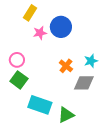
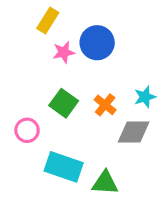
pink circle: (17, 60) -> (27, 130), moved
green square: (19, 80) -> (64, 103), moved
green triangle: (66, 115) -> (105, 183), turned 30

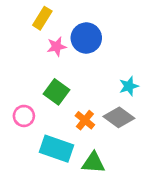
orange cross: (105, 105) -> (85, 120), moved
gray diamond: (134, 132) -> (119, 117), turned 36

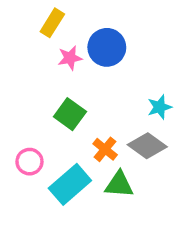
pink circle: (24, 116) -> (29, 162), moved
cyan rectangle: (57, 149) -> (70, 184), turned -60
green triangle: (93, 163) -> (119, 184), moved

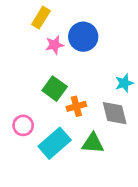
gray diamond: (147, 146) -> (115, 113), turned 40
orange cross: (105, 149) -> (76, 106), moved, turned 36

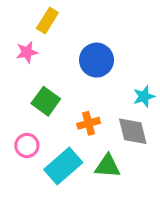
blue circle: (83, 37) -> (96, 60), moved
pink star: (55, 45) -> (27, 52), moved
green square: (55, 89) -> (46, 101), moved

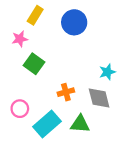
blue circle: (96, 60) -> (74, 22), moved
green square: (46, 101) -> (34, 64), moved

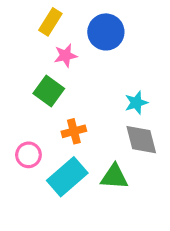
pink star: (20, 39) -> (66, 56), moved
cyan star: (107, 72) -> (136, 103), moved
orange cross: (66, 92) -> (74, 131), moved

